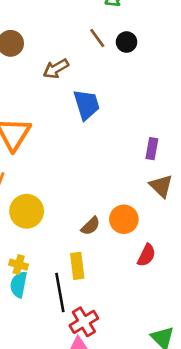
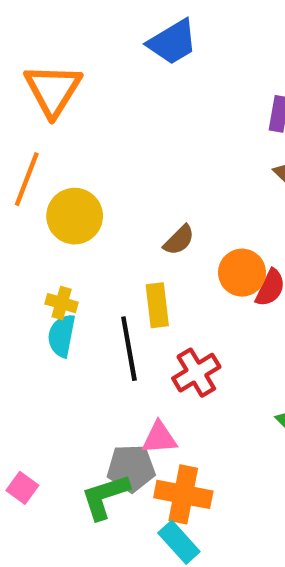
blue trapezoid: (87, 105) -> (172, 42), turned 76
orange circle: (124, 219) -> (242, 273), moved
red cross: (84, 322) -> (196, 373), moved

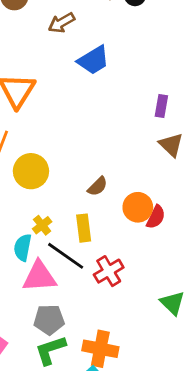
yellow cross: (62, 303) -> (42, 225), moved, turned 36
black line: (129, 349) -> (66, 256), turned -45
pink triangle: (159, 438) -> (39, 277), moved, size x1.5
gray pentagon: (131, 468) -> (49, 320), moved

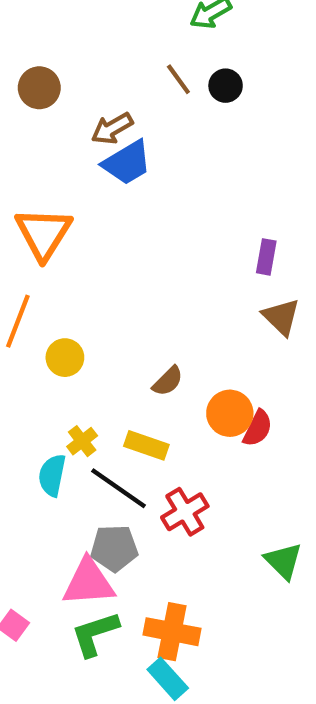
blue trapezoid: (93, 60) -> (127, 163), moved
yellow circle: (31, 171) -> (65, 358), size x0.7
yellow rectangle: (84, 228) -> (146, 445), turned -64
pink triangle: (39, 277) -> (88, 582), moved
gray pentagon: (49, 320) -> (114, 548), moved

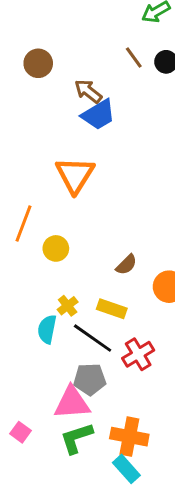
brown arrow: (112, 128) -> (88, 91), turned 68
orange triangle: (44, 233) -> (75, 175), moved

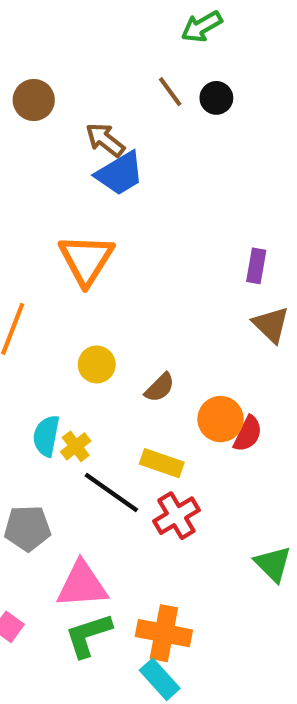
yellow circle: (56, 248) -> (97, 364), moved
yellow rectangle: (112, 309) -> (162, 463), moved
cyan semicircle: (47, 329) -> (46, 436), moved
gray pentagon: (90, 379) -> (27, 528), moved

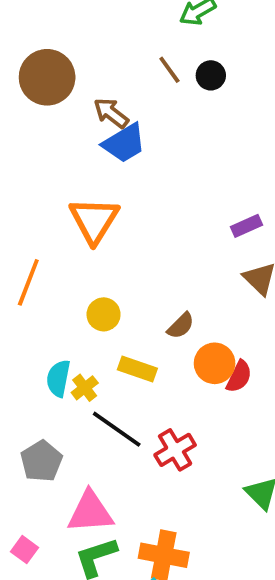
brown circle: (34, 100) -> (47, 77), size x1.5
purple rectangle: (256, 266) -> (247, 226), turned 56
brown semicircle: (160, 388) -> (181, 326), moved
yellow rectangle: (162, 463) -> (137, 369), moved
gray pentagon: (27, 528) -> (41, 461), turned -30

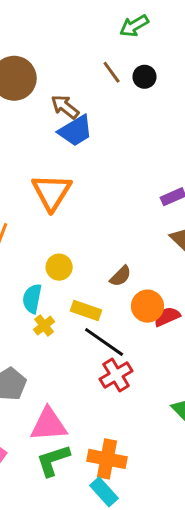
red semicircle: (239, 376) -> (167, 317), turned -140
cyan semicircle: (58, 378) -> (32, 299), moved
black line: (117, 429) -> (104, 342), moved

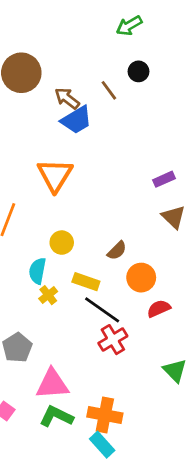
brown line: (112, 72) -> (109, 90), moved
red semicircle: (167, 317) -> (159, 309), moved
green L-shape: (53, 460) -> (56, 416), turned 44

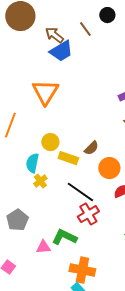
yellow rectangle: (86, 282) -> (68, 158), moved
pink triangle: (52, 384) -> (43, 247), size x0.6
green L-shape: (56, 416) -> (64, 237), moved

